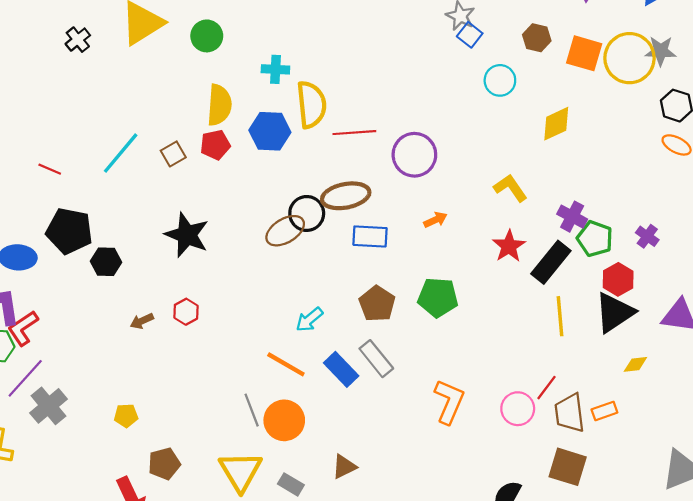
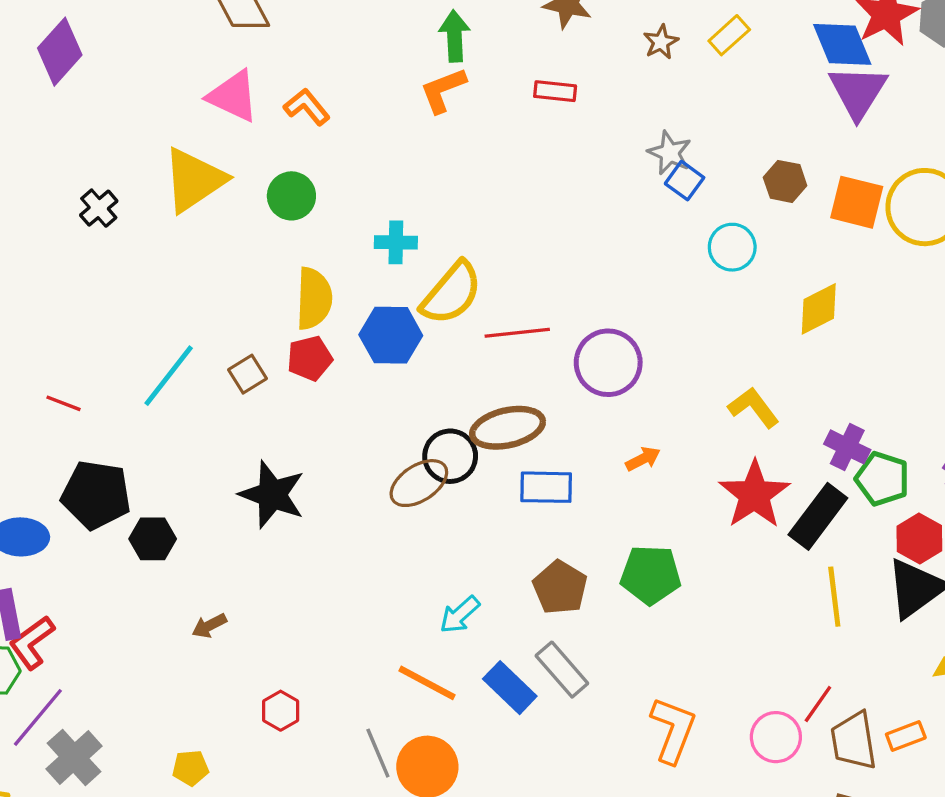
yellow semicircle: (311, 105) -> (451, 293), turned 48
red star: (509, 246) -> (754, 495), size x1.4
red hexagon: (186, 312) -> (281, 711), moved

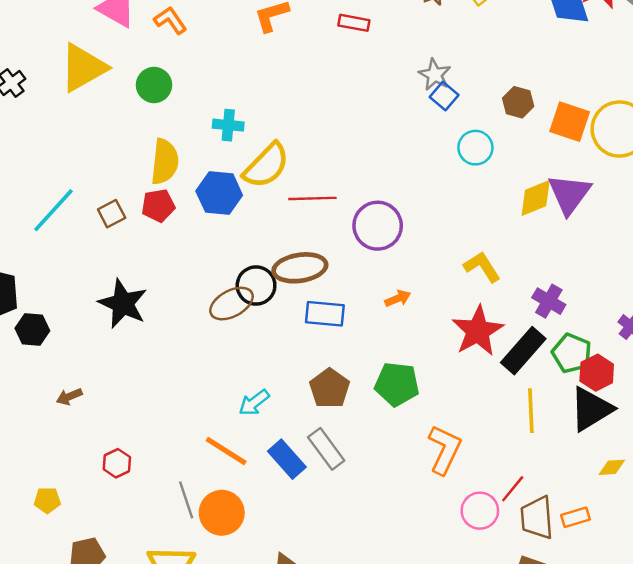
purple triangle: (858, 92) -> (569, 194), moved
green pentagon: (882, 479) -> (572, 353), moved
orange L-shape: (673, 730) -> (445, 450), moved

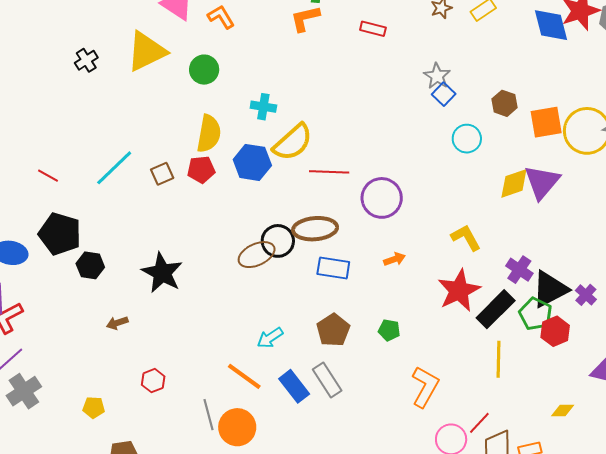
orange square: (570, 122) -> (546, 122), turned -32
black star: (123, 304) -> (162, 273), moved
green pentagon: (397, 384) -> (389, 330), size x0.6
black triangle: (591, 409) -> (550, 289), moved

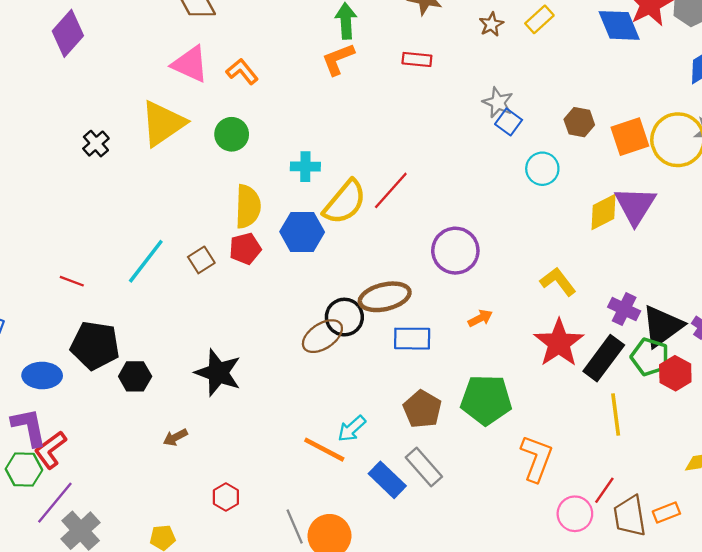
red line: (329, 172) -> (391, 190), moved, turned -42
green pentagon: (389, 330) -> (486, 400), size x2.0
orange line: (244, 376) -> (324, 450), moved

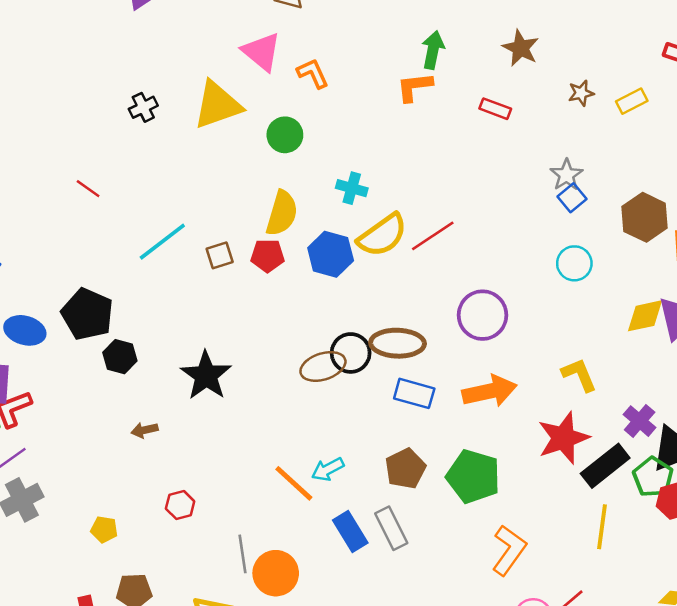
brown hexagon: (579, 122) -> (645, 217), size x1.5
cyan circle: (542, 169) -> (574, 263), moved
red line: (72, 281) -> (88, 189), moved
orange arrow: (480, 318) -> (490, 391), size x2.0

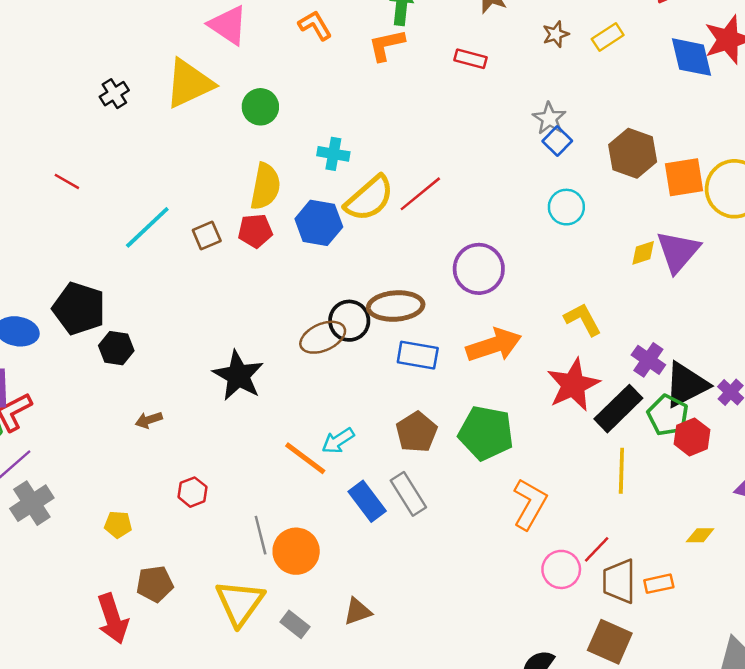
orange L-shape: (313, 73) -> (315, 25), moved
yellow diamond: (645, 316) -> (643, 253), size x0.7
black star: (206, 376) -> (238, 376), moved

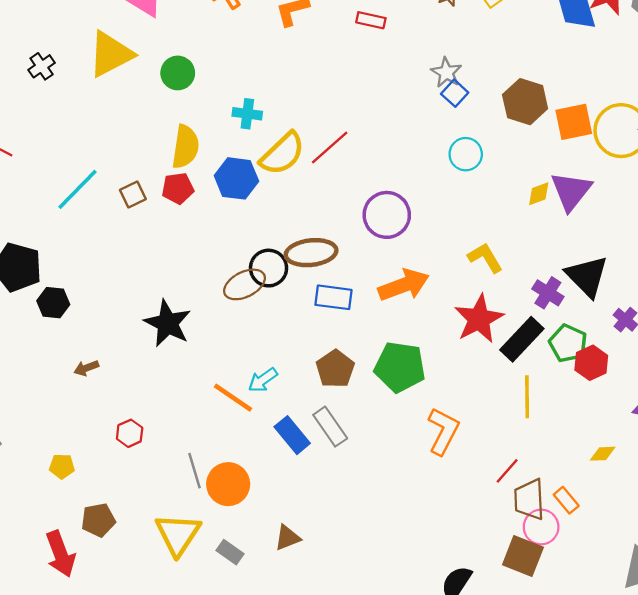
black triangle: (686, 385) -> (587, 276), moved, turned -45
pink circle: (561, 569) -> (541, 527), moved
orange rectangle: (659, 584) -> (566, 500), turned 65

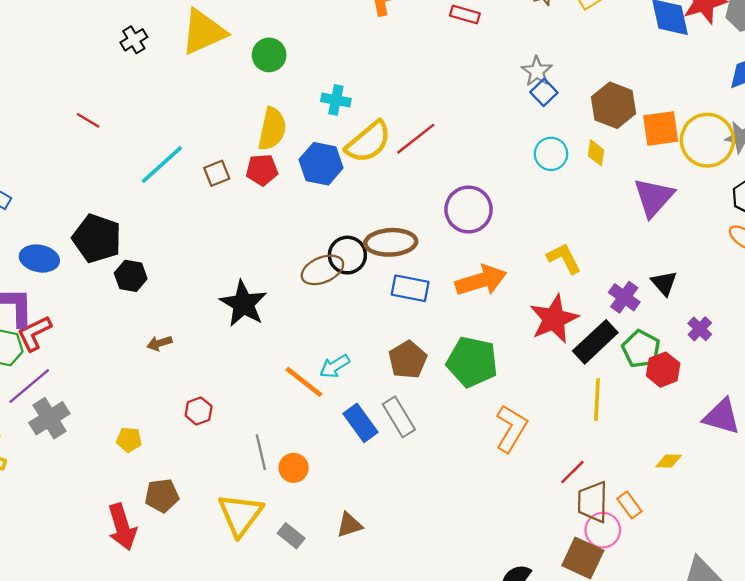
yellow diamond: (539, 194) -> (596, 153), moved, turned -65
black triangle: (587, 276) -> (664, 283), size x0.6
orange circle: (228, 484) -> (294, 468), size x0.7

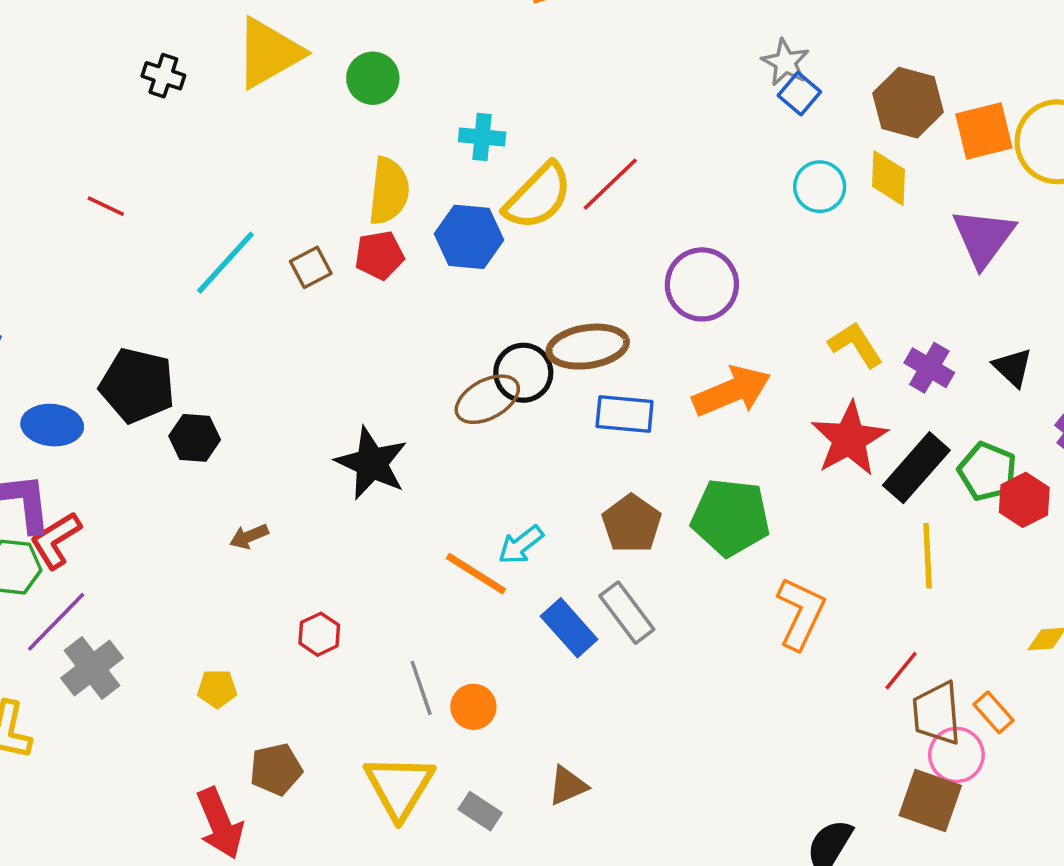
black cross: (134, 40) -> (163, 76), turned -35
yellow diamond: (596, 153) -> (888, 178), size x1.4
purple cross: (624, 297) -> (929, 368), moved

